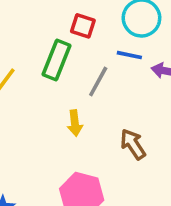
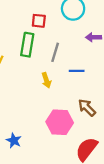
blue line: (129, 55) -> (77, 71), moved
brown arrow: (133, 144) -> (87, 108), moved

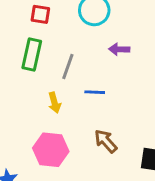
red square: (39, 21) -> (40, 14), moved
pink hexagon: (60, 122) -> (51, 150), moved

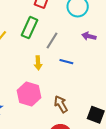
brown arrow: (106, 141) -> (61, 104), moved

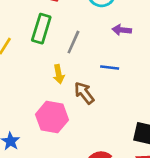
blue line: (66, 62) -> (110, 67), moved
brown arrow: (61, 104) -> (84, 93), moved

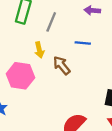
pink hexagon: (52, 117) -> (20, 76), moved

